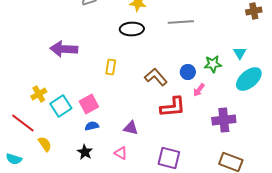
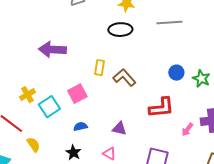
green star: (213, 64) -> (201, 79), moved, turned 30
brown L-shape: (156, 77) -> (124, 78), moved
pink arrow: (199, 90) -> (187, 130), moved
pink square: (89, 104) -> (77, 94), moved

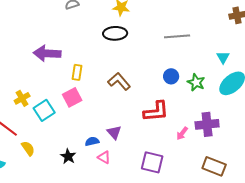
gray line: (169, 23) -> (177, 36), moved
yellow rectangle: (99, 68) -> (77, 72), moved
blue semicircle: (80, 127) -> (92, 141), moved
purple triangle: (119, 129) -> (114, 132), turned 35

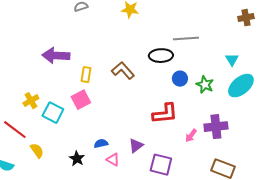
black ellipse: (115, 33) -> (161, 56), moved
brown L-shape: (119, 81) -> (123, 71), moved
cyan square: (44, 110) -> (53, 113), turned -30
purple triangle: (114, 132) -> (136, 146), moved, turned 35

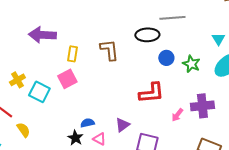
brown L-shape: (123, 71) -> (109, 50), turned 35
black star: (77, 159) -> (75, 138), moved

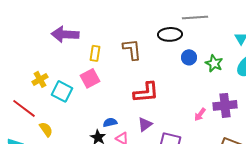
red L-shape: (151, 93) -> (146, 92), moved

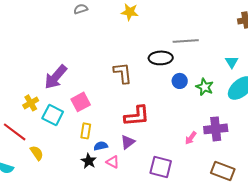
purple arrow: (65, 34) -> (56, 77), moved, turned -52
yellow rectangle: (95, 53) -> (86, 131), moved
purple triangle: (145, 124) -> (128, 142), moved

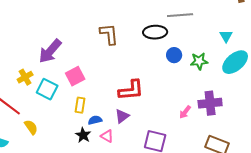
brown L-shape: (123, 73) -> (109, 34), moved
green star: (205, 87) -> (199, 61), turned -30

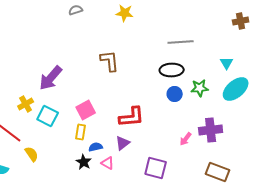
black ellipse: (155, 32) -> (172, 70), moved
blue circle: (174, 55) -> (175, 94), moved
pink square: (75, 76) -> (86, 110), moved

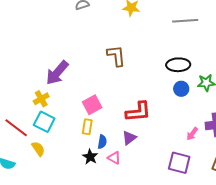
gray line: (181, 42) -> (185, 21), moved
yellow cross: (26, 104) -> (41, 99), moved
cyan square: (48, 116) -> (44, 122), moved
blue semicircle: (96, 147) -> (102, 142), turned 112
purple square: (156, 168) -> (179, 163), moved

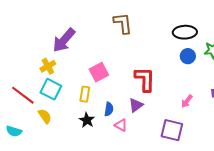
red L-shape: (138, 112) -> (145, 79), turned -84
yellow rectangle: (87, 127) -> (85, 94), moved
pink arrow: (192, 134) -> (187, 101), moved
black star: (90, 157) -> (87, 120), moved
purple square: (179, 163) -> (172, 130), moved

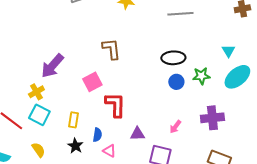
pink square: (99, 72) -> (92, 82), moved
red L-shape: (145, 79) -> (115, 105), moved
purple triangle: (136, 105) -> (137, 134), moved, turned 35
yellow semicircle: (45, 116) -> (38, 150), moved

